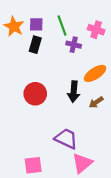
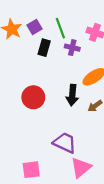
purple square: (36, 24) -> (34, 27), turned -32
black rectangle: (35, 45) -> (44, 48), moved

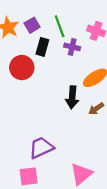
red circle: (33, 97) -> (22, 68), moved
purple trapezoid: (65, 143) -> (41, 148), moved, turned -50

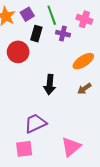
black arrow: (72, 97) -> (50, 85), moved

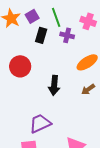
red circle: (18, 52) -> (20, 66), moved

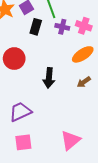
pink cross: (88, 21) -> (84, 26), moved
purple trapezoid: (40, 123) -> (20, 112), moved

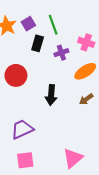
purple cross: (62, 27) -> (61, 53), moved, turned -32

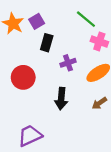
green line: (53, 25) -> (86, 19), moved, turned -30
purple cross: (61, 53) -> (68, 63), moved

